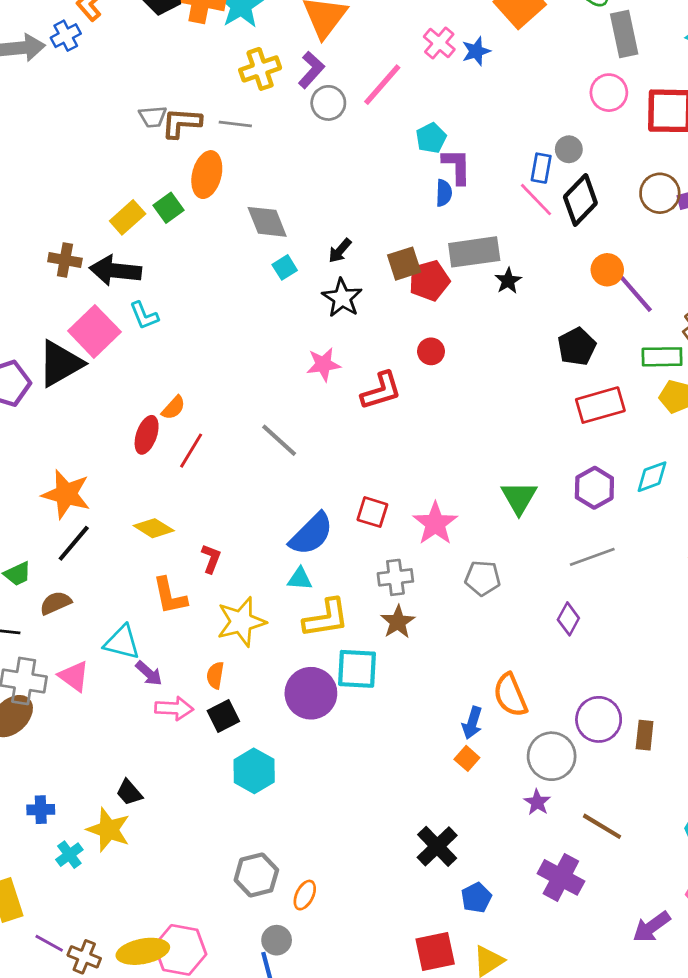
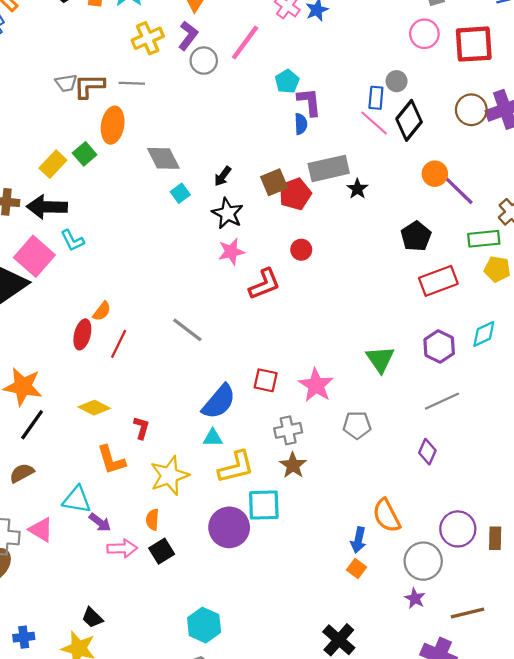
pink star: (323, 364) -> (231, 252), moved
cyan hexagon: (254, 771) -> (204, 625), moved
brown line: (602, 826) -> (468, 613), turned -40

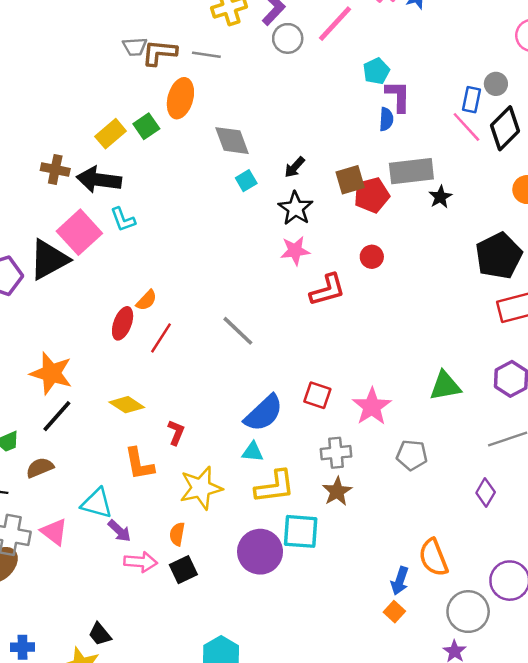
black pentagon: (416, 236) -> (499, 256), size x1.4
green triangle: (380, 359) -> (445, 386), turned 48

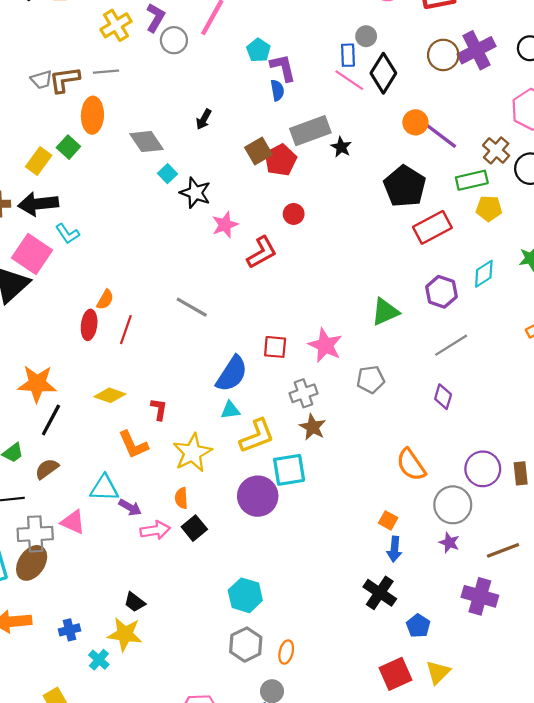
black arrow: (295, 167) -> (204, 119), moved
black star: (295, 208) -> (195, 193), moved
blue arrow: (400, 581) -> (394, 549), moved

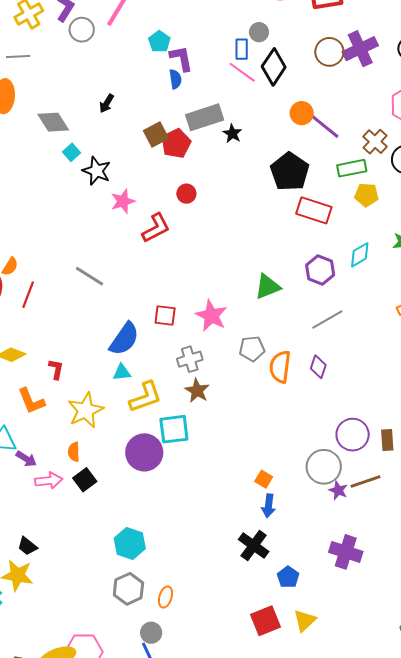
red rectangle: (432, 227) -> (314, 210), turned 44
orange semicircle: (411, 465) -> (280, 367), moved, turned 40
purple star: (449, 543) -> (338, 490), moved
brown line: (503, 550) -> (366, 481), moved

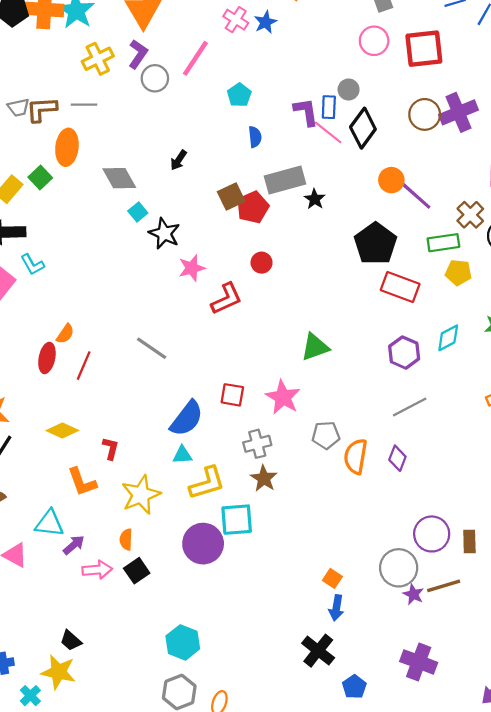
purple L-shape: (181, 58) -> (306, 112), moved
green triangle: (268, 287) -> (315, 347), moved
purple arrow: (26, 459) -> (74, 545), turned -75

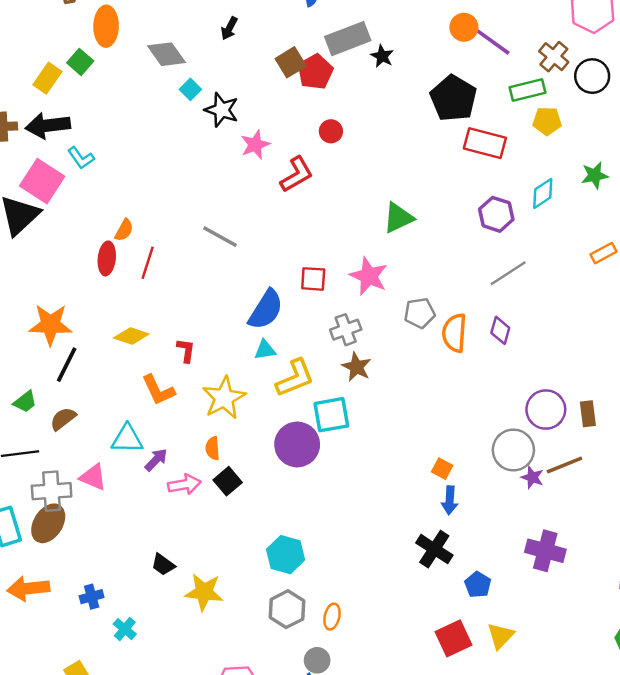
yellow star: (58, 672) -> (204, 592), moved

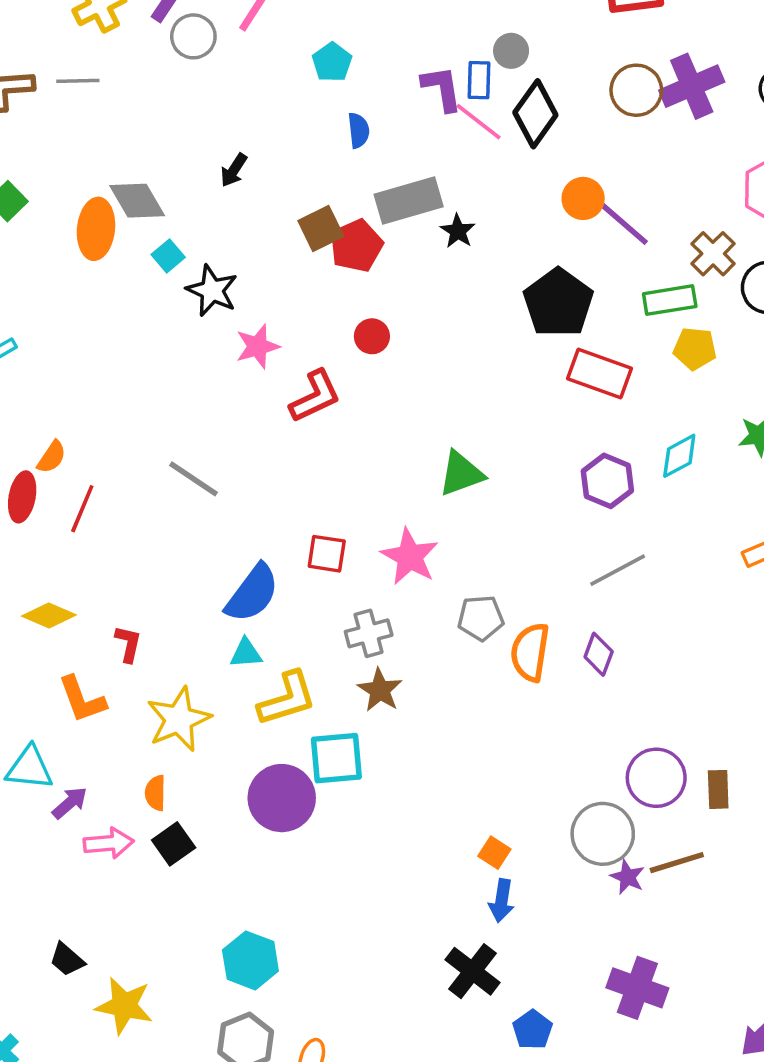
orange ellipse: (106, 26) -> (96, 229), moved

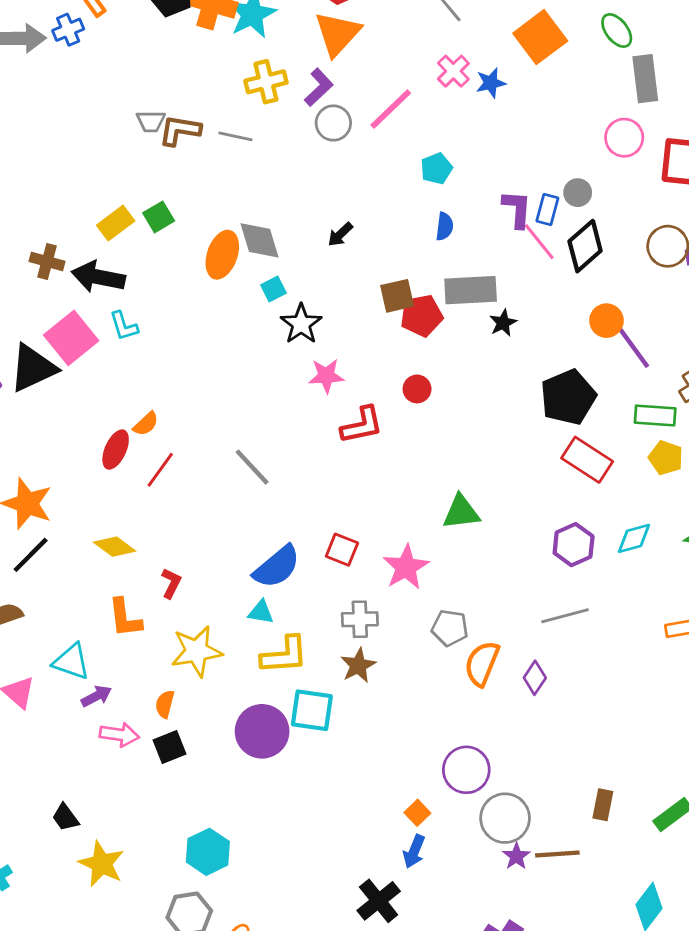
purple circle: (656, 778) -> (466, 770), moved

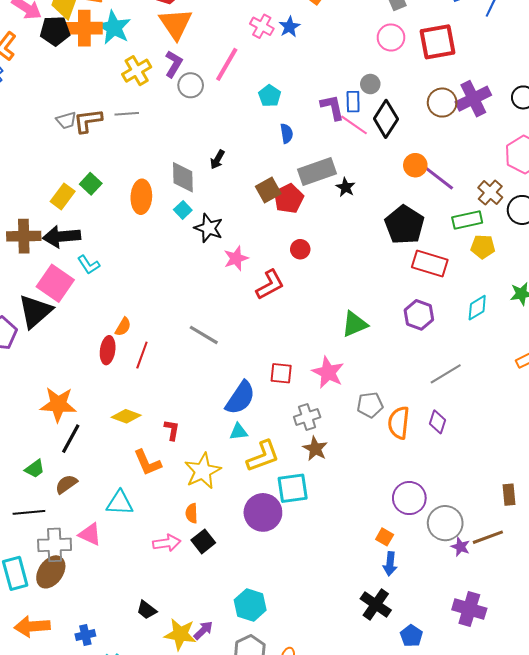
gray diamond: (259, 240) -> (183, 177), moved, turned 32
brown cross: (47, 261) -> (24, 236), size x1.4
purple hexagon: (574, 545) -> (419, 315), moved
purple arrow: (96, 696) -> (203, 630), moved

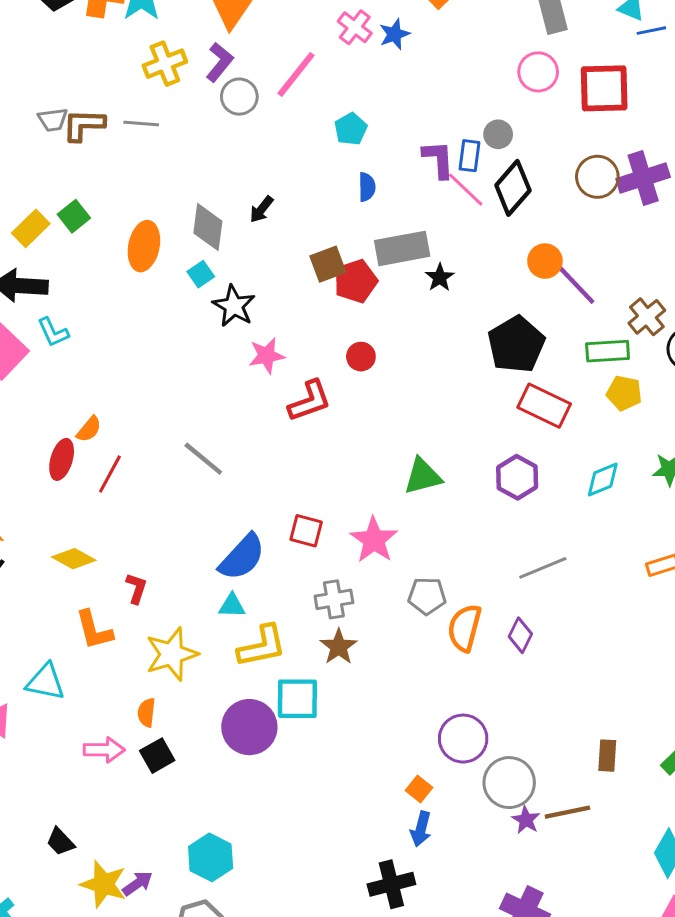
black cross: (376, 604) -> (391, 884), turned 32

